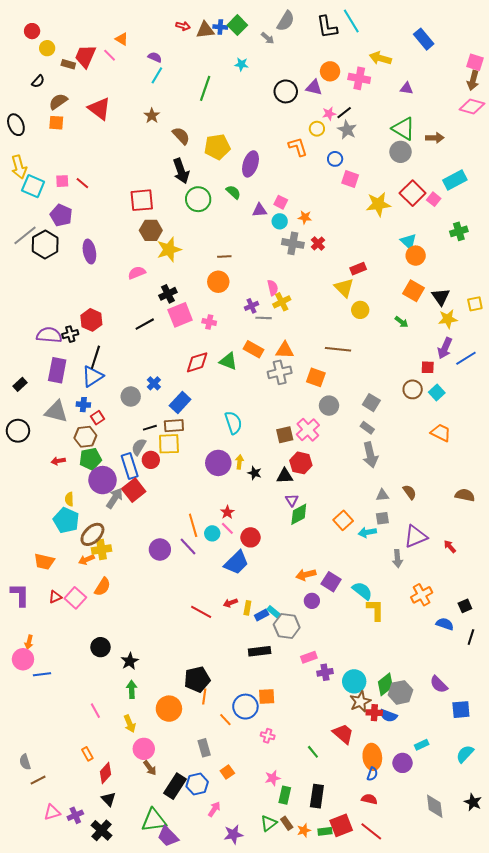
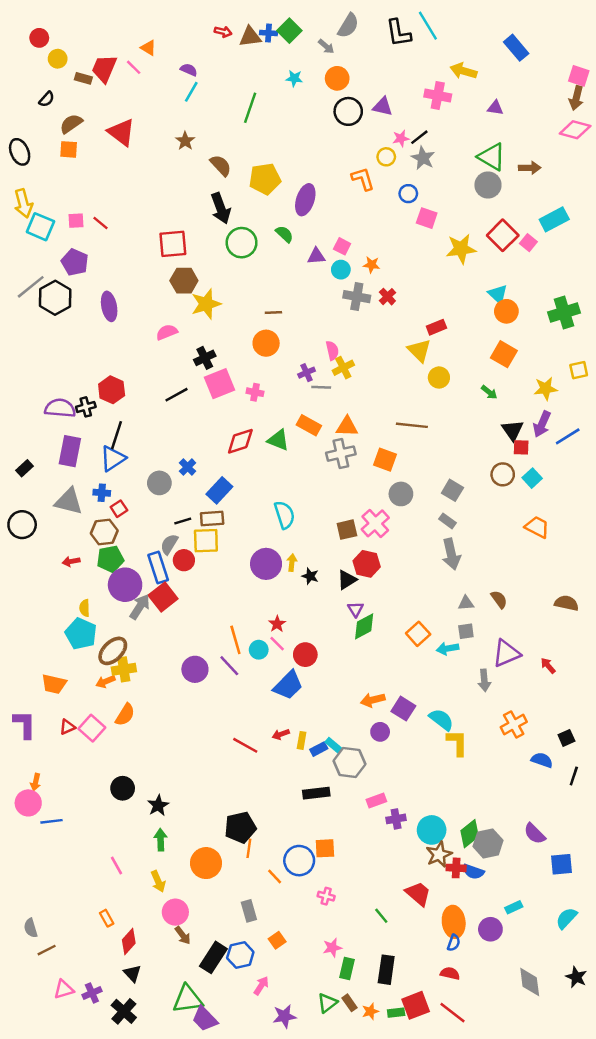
orange circle: (330, 71) -> (337, 78), moved
green cross: (459, 231) -> (564, 313), moved, size x1.4
black triangle: (441, 297) -> (513, 430), moved
black triangle: (285, 476) -> (347, 580), turned -30

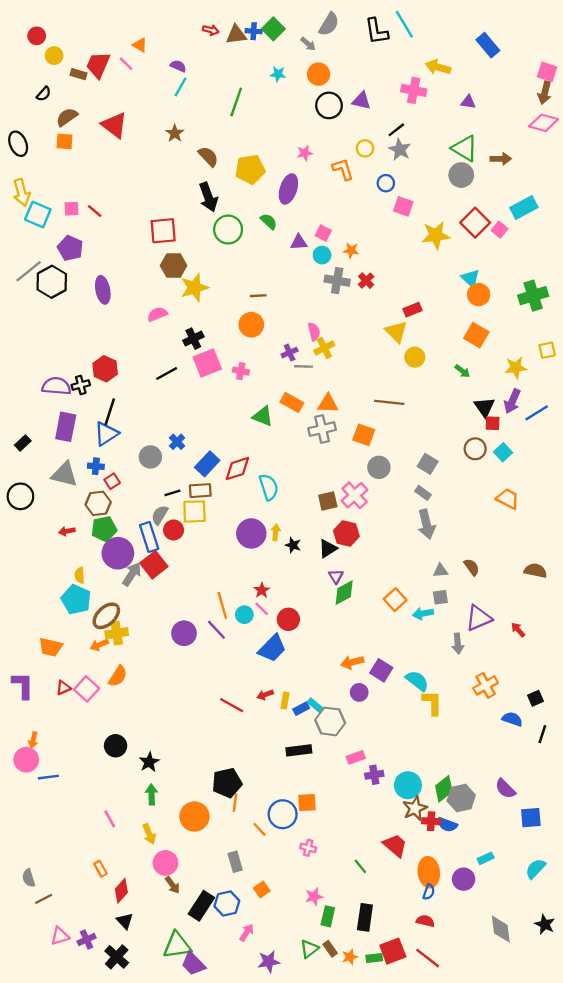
pink star: (401, 138) -> (305, 153), moved
red diamond: (240, 441) -> (237, 469), moved

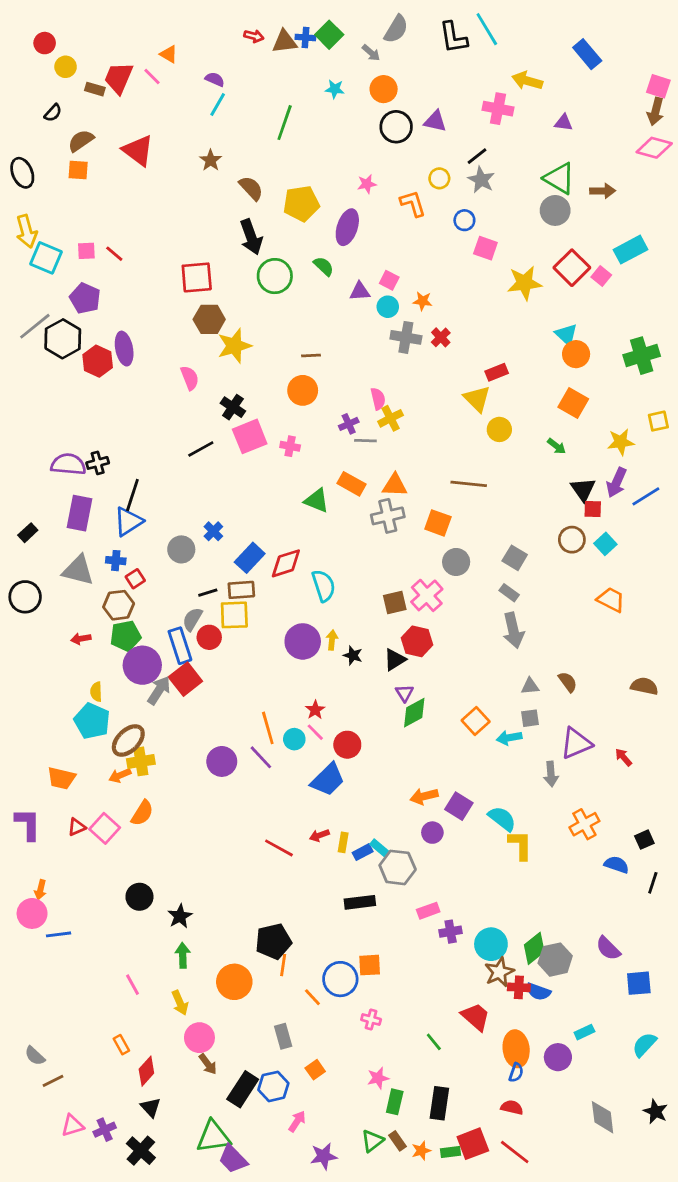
pink semicircle: (157, 314) -> (190, 378), turned 90
black cross: (193, 339) -> (233, 407), turned -30
red hexagon: (105, 369) -> (98, 361), moved
gray semicircle: (29, 878) -> (35, 1056), turned -30

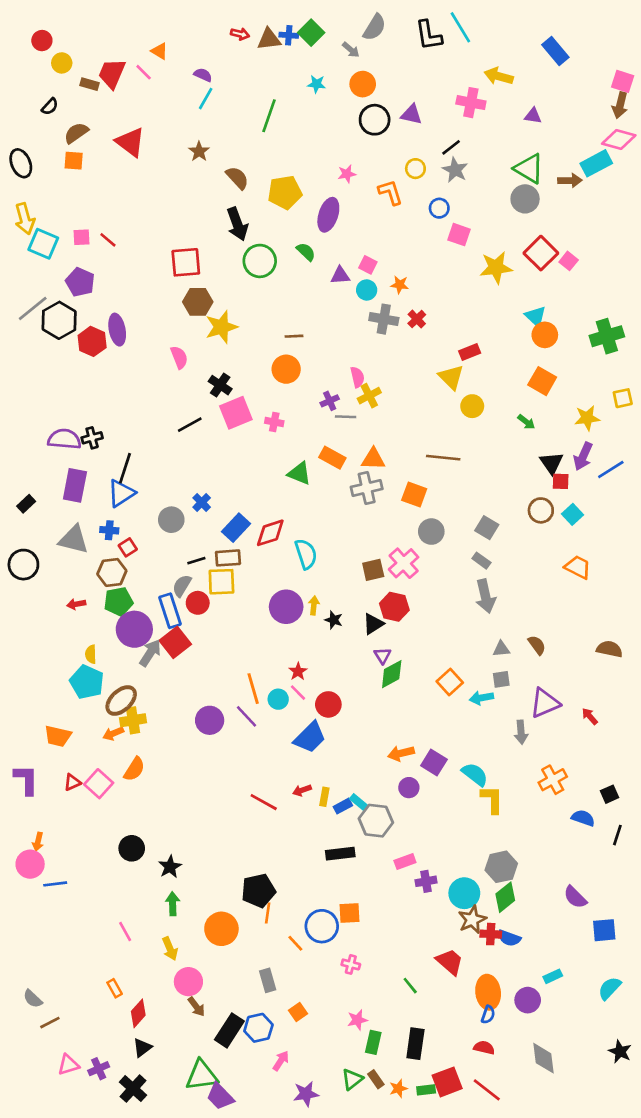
cyan rectangle: (630, 250) -> (596, 163), moved
gray hexagon: (555, 960) -> (501, 867), moved
black triangle: (151, 1107) -> (142, 1048), turned 36
gray diamond: (603, 1117) -> (543, 1058), moved

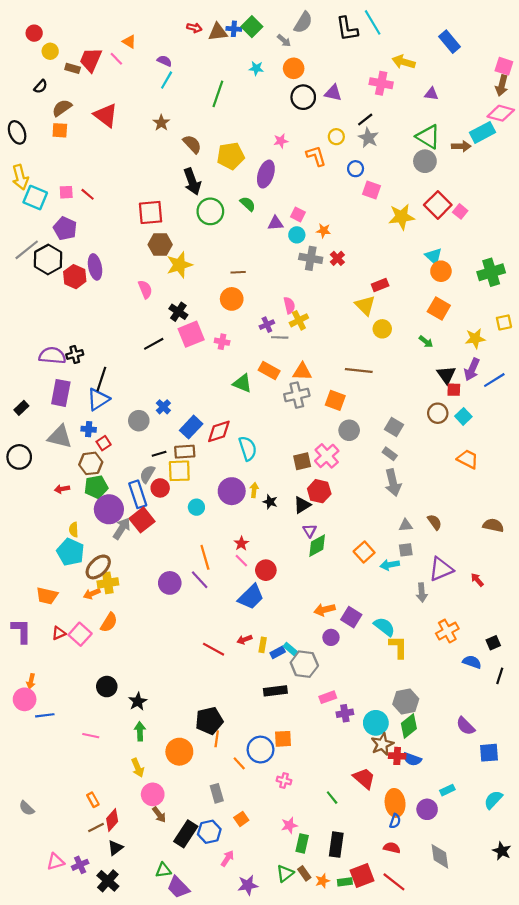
cyan circle: (278, 699) -> (196, 507), moved
pink line: (125, 931) -> (91, 736), moved, turned -49
brown line: (50, 1023) -> (96, 827), moved
green triangle: (202, 1075) -> (163, 870), size x0.6

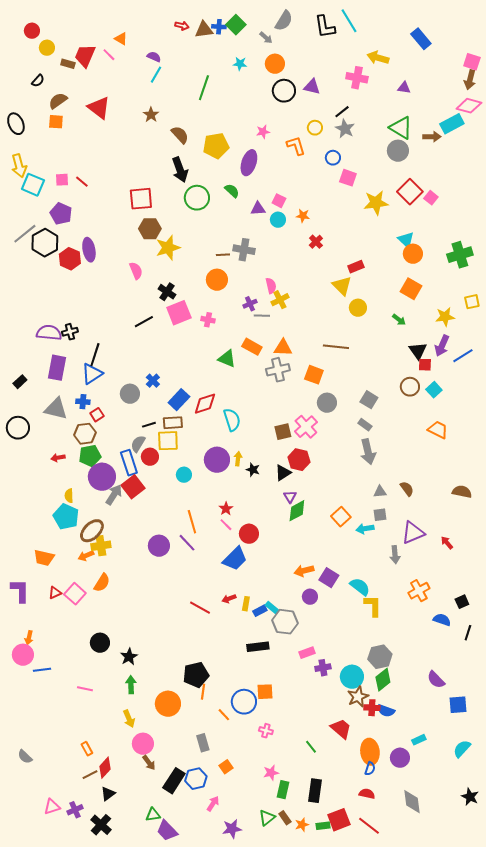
gray cross: (311, 258) -> (244, 250), moved

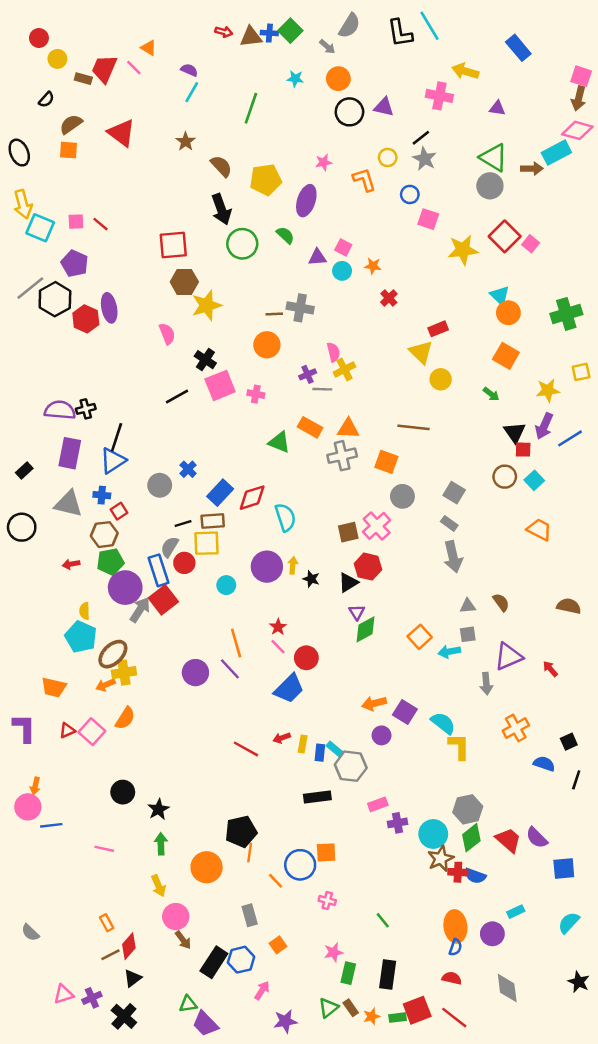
blue rectangle: (260, 611) -> (320, 753), turned -56
red trapezoid: (341, 729) -> (508, 840), moved

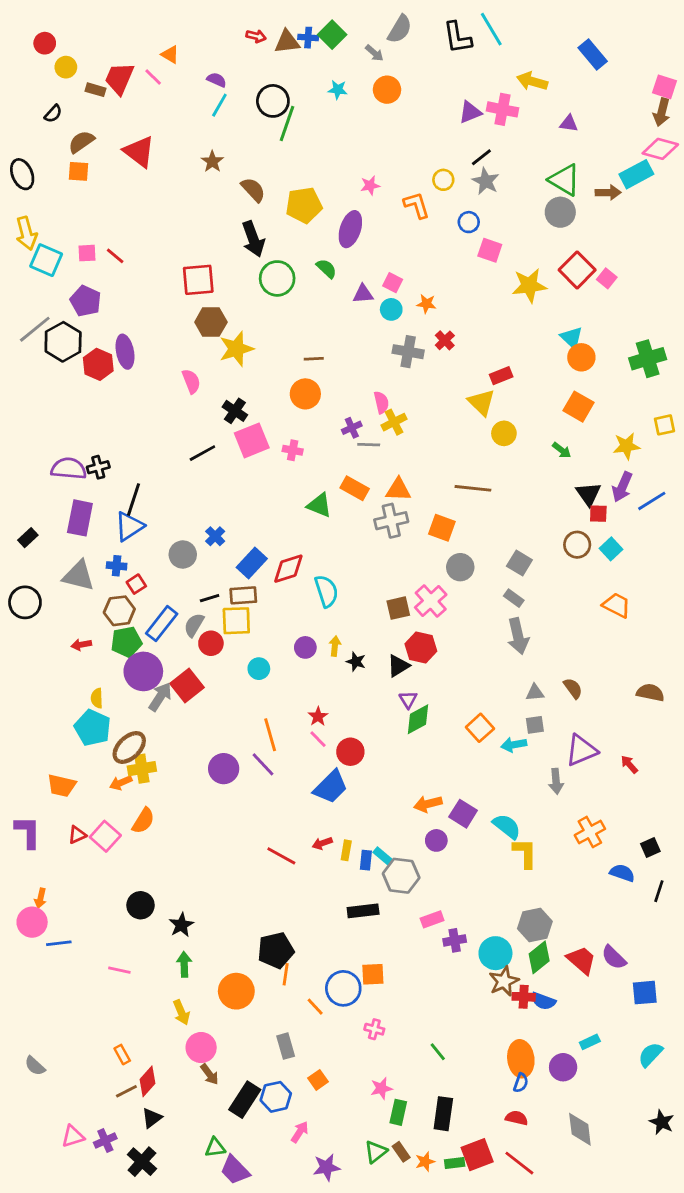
purple triangle: (384, 107) -> (470, 112), moved, turned -35
black circle: (349, 112) -> (273, 101), moved
gray cross: (300, 308) -> (408, 352), moved
purple circle: (267, 567) -> (305, 647), size x0.6
blue rectangle: (158, 570) -> (162, 624), moved, turned 56

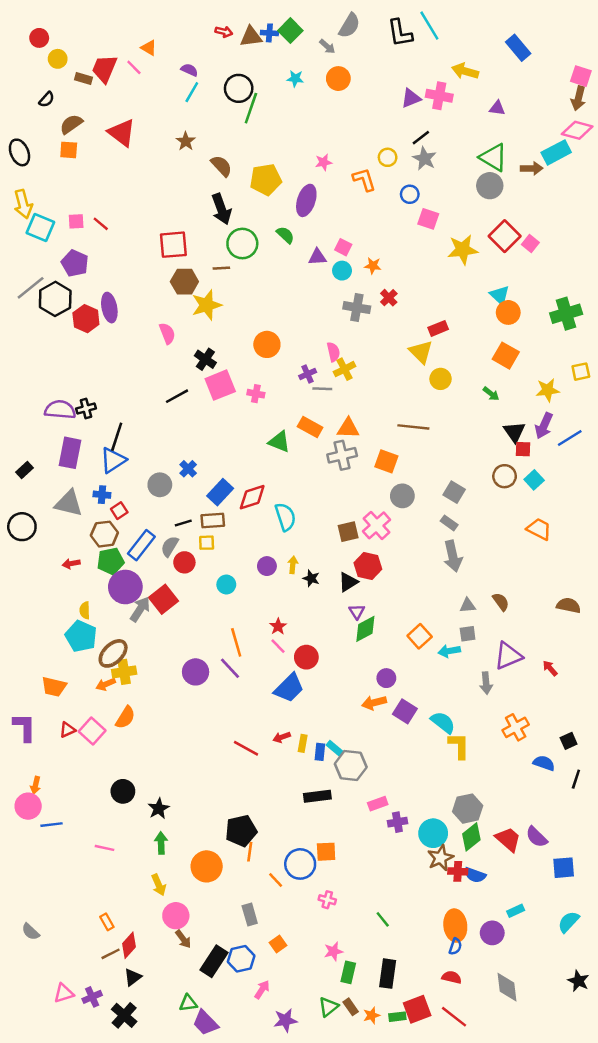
brown line: (314, 359) -> (221, 268), moved
yellow square: (236, 621) -> (207, 543), size x0.6
purple circle: (436, 840) -> (386, 678), moved

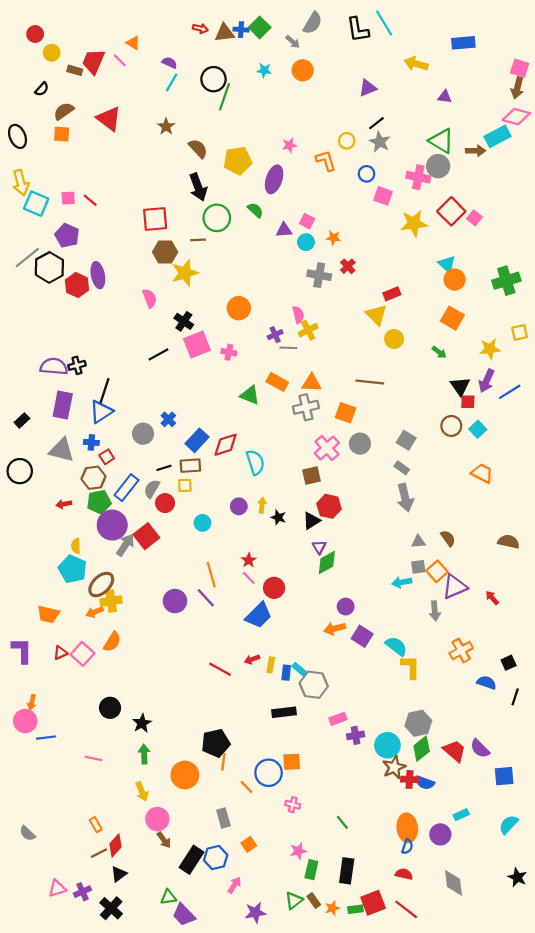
blue rectangle: (518, 48) -> (463, 43), turned -55
pink cross: (439, 96) -> (418, 177), moved
pink cross: (376, 525) -> (327, 448), moved
orange square: (420, 636) -> (437, 571), moved

